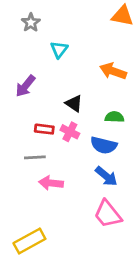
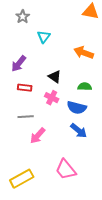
red rectangle: (44, 129) -> (25, 88), moved
pink arrow: (51, 183) -> (38, 136), turned -54
pink trapezoid: (108, 214) -> (66, 170), moved

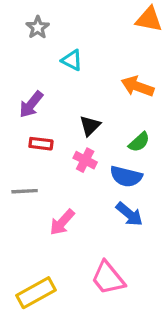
cyan triangle: (44, 37) -> (72, 60), turned -40
black triangle: (55, 77) -> (90, 126), turned 40
green semicircle: (85, 87) -> (139, 142), turned 136
gray line: (26, 117) -> (25, 191), moved

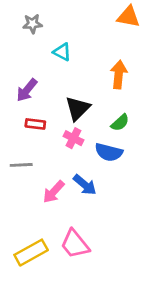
gray star: (38, 27) -> (32, 24), turned 30
orange arrow: (137, 86) -> (119, 75), turned 76
black triangle: (90, 126) -> (78, 108), size x1.4
blue arrow: (129, 214) -> (85, 185), moved
pink trapezoid: (108, 278) -> (75, 244), moved

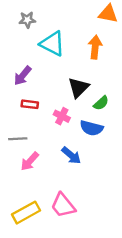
cyan triangle: (62, 52) -> (52, 44), size x1.6
orange arrow: (119, 75) -> (95, 47), moved
black triangle: (78, 108) -> (78, 88), moved
pink arrow: (54, 192) -> (30, 161), moved

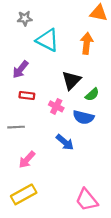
pink arrow: (30, 161) -> (27, 160), moved
pink trapezoid: (63, 205) -> (87, 200), moved

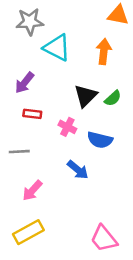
gray star: (25, 18) -> (30, 22), size x1.5
green semicircle: (92, 94) -> (113, 98), moved

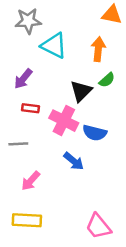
green semicircle: (113, 98) -> (107, 80), moved
pink cross: (67, 127) -> (64, 121), size x1.6
yellow rectangle: (28, 232) -> (27, 220), turned 32

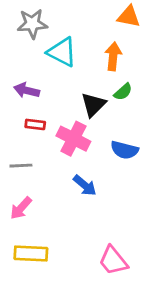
purple arrow: (23, 79) -> (27, 90), turned 65
blue semicircle: (95, 133) -> (125, 150), moved
pink arrow: (31, 181) -> (21, 208), moved

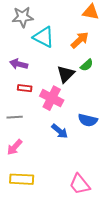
orange arrow: (113, 56) -> (80, 40), turned 42
blue semicircle: (125, 150) -> (88, 120), moved

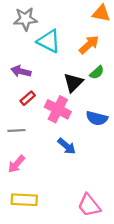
red rectangle: (25, 88) -> (28, 98), turned -48
blue semicircle: (88, 120) -> (97, 118), moved

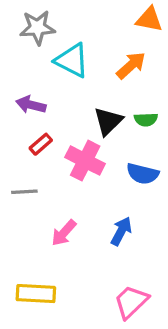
green semicircle: (97, 72) -> (146, 120), moved, turned 40
blue arrow: (67, 146) -> (121, 231), moved, turned -102
pink arrow: (16, 164) -> (64, 233), moved
pink trapezoid: (89, 205) -> (131, 302), turned 85

